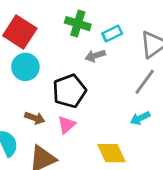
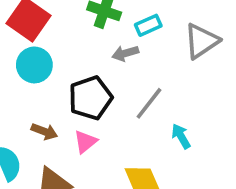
gray line: (145, 82) -> (149, 103), moved
cyan arrow: (140, 118) -> (181, 136), turned 84

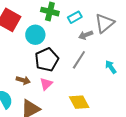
gray arrow: (125, 53) -> (86, 35), moved
cyan circle: (34, 65) -> (35, 35), moved
cyan arrow: (181, 136) -> (111, 67), moved

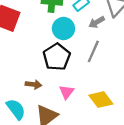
cyan circle: (35, 35) -> (63, 29), moved
pink triangle: (46, 84) -> (67, 92), moved

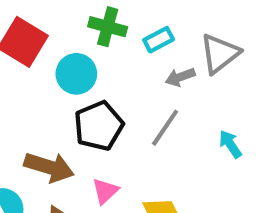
cyan circle: (63, 29) -> (76, 74), moved
brown arrow: (33, 84) -> (49, 167), size x1.6

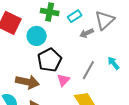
gray line: (165, 128) -> (88, 70), moved
pink triangle: (105, 191) -> (63, 80), moved

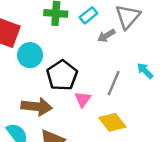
cyan circle: (37, 36) -> (30, 55), moved

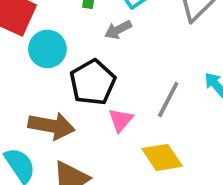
gray arrow: (106, 36) -> (118, 30), moved

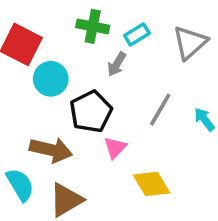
gray arrow: (118, 30) -> (117, 64), turned -35
gray line: (168, 100) -> (160, 110), moved

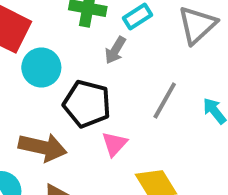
black pentagon: (91, 112) -> (87, 104), turned -30

